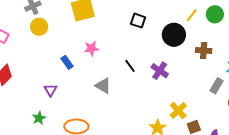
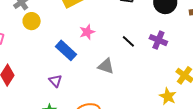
blue rectangle: (67, 62) -> (66, 50), size x1.5

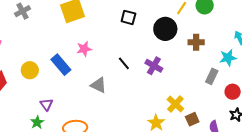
yellow circle: (32, 21) -> (30, 70), moved
purple triangle: (55, 81) -> (46, 104), moved

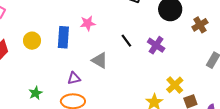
brown cross: (196, 42) -> (200, 25), turned -35
blue rectangle: (61, 65) -> (63, 37), turned 40
purple triangle: (46, 104) -> (74, 78), moved, turned 48

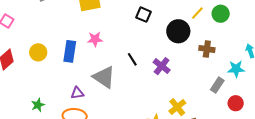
brown cross: (200, 25) -> (207, 49), turned 35
gray triangle: (100, 60) -> (104, 77), size x1.4

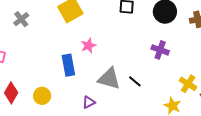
yellow circle: (38, 52) -> (42, 96), moved
black line: (132, 59) -> (135, 81), moved

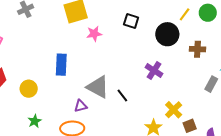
pink star: (88, 46) -> (94, 34), moved
purple triangle: (89, 102) -> (81, 106), moved

